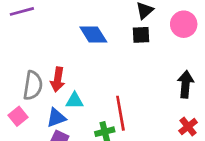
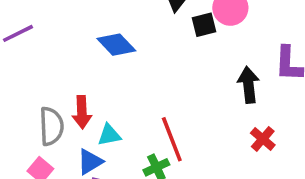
black square: (141, 35) -> (204, 25), moved

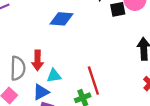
blue diamond: (116, 45) -> (62, 19), turned -45

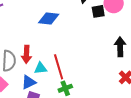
red line: (93, 81) -> (59, 67), moved

